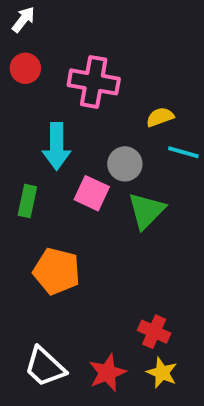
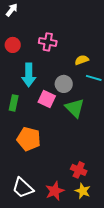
red circle: (25, 68) -> (13, 45), moved
pink cross: (94, 82) -> (48, 42), size x0.7
green triangle: (146, 211) -> (75, 108), turned -30

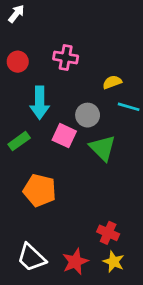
green rectangle: (14, 103) -> (19, 141), turned 42

